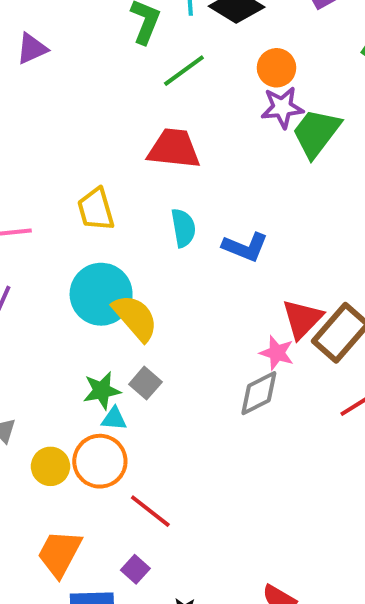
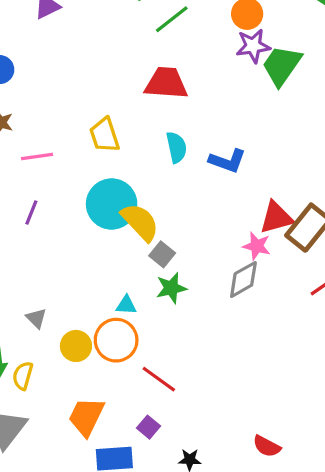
red triangle: (302, 319) -> (276, 218), turned 33
gray square: (145, 383) -> (162, 254), moved
green star: (102, 391) -> (171, 288), moved

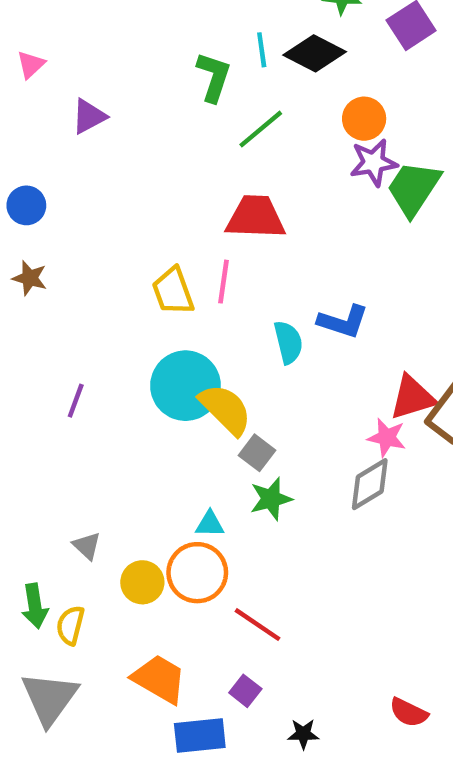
cyan semicircle: (176, 147) -> (288, 342), moved
pink line: (37, 157) -> (224, 282), moved, turned -72
orange trapezoid: (86, 417) -> (159, 679), turned 96

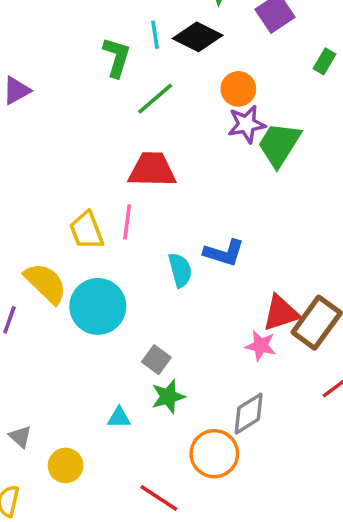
yellow semicircle: (226, 409) -> (46, 283), moved
gray diamond: (370, 484) -> (249, 414), moved
orange circle: (197, 573) -> (214, 454), moved

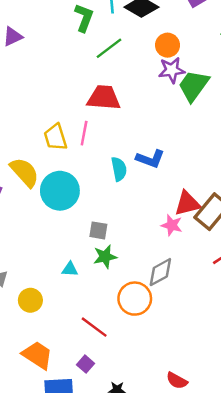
gray square: (156, 360) -> (98, 230), turned -30

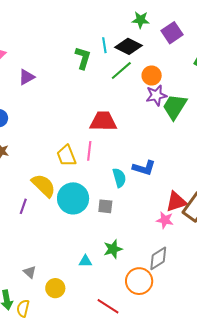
green line: (109, 48) -> (121, 71), moved
gray square: (98, 230) -> (105, 206), moved

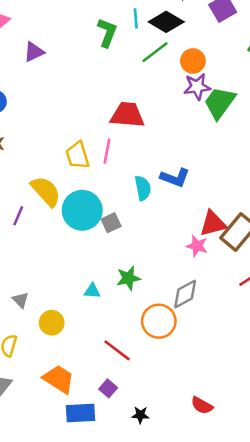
gray square: (105, 206) -> (111, 223), moved, turned -35

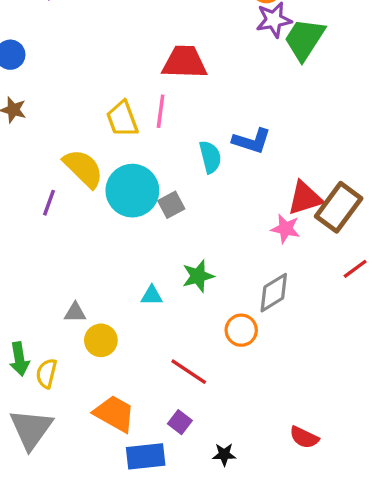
gray triangle: (21, 300) -> (75, 312), moved, turned -42
orange circle: (159, 321) -> (241, 330), size x0.7

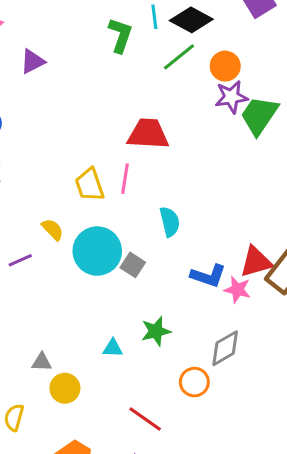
blue L-shape: (252, 141) -> (208, 276), moved
yellow semicircle: (83, 168) -> (53, 229), size x0.6
purple line: (49, 203) -> (20, 260), turned 45
gray square: (171, 205) -> (133, 265), turned -30

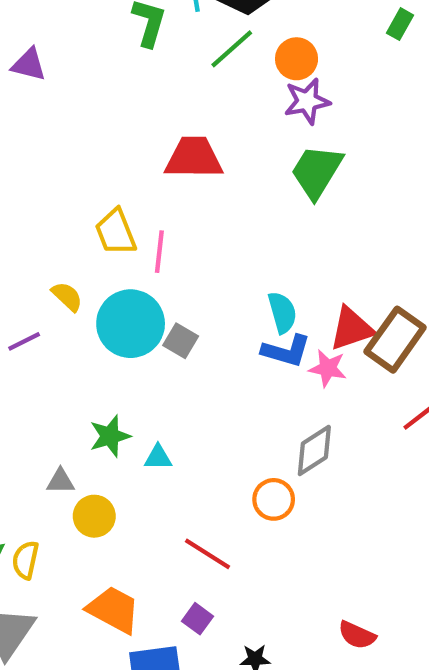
purple triangle: (33, 61) -> (29, 65), turned 44
green trapezoid: (259, 115) -> (317, 172), moved
pink line: (125, 179) -> (159, 252), moved
cyan semicircle: (170, 222) -> (282, 312), moved
green star: (156, 331) -> (110, 436), moved

